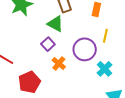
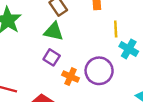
purple circle: (85, 49) -> (99, 71), moved
cyan cross: (104, 69) -> (129, 49), moved

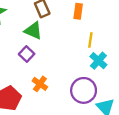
purple circle: (99, 71) -> (84, 90), moved
orange cross: (71, 77) -> (40, 84), moved

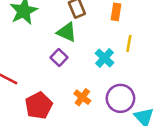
cyan cross: (98, 61) -> (105, 58), moved
orange cross: (40, 84) -> (82, 97), moved

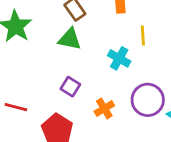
purple square: (59, 58) -> (70, 87), moved
orange cross: (82, 97) -> (104, 108), turned 35

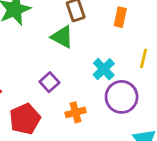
yellow line: (143, 36) -> (143, 58), moved
purple circle: (148, 100) -> (122, 97), moved

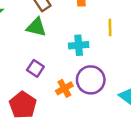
cyan cross: (104, 69) -> (79, 45), turned -36
purple circle: (122, 97) -> (91, 80), moved

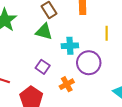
cyan cross: (79, 45) -> (70, 46), moved
purple circle: (91, 80) -> (89, 63), moved

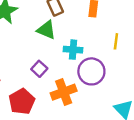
orange cross: (67, 84) -> (64, 92), size x1.5

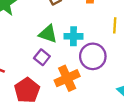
green triangle: (46, 30) -> (48, 34), moved

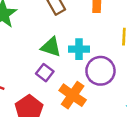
orange cross: (67, 78) -> (73, 95), turned -30

